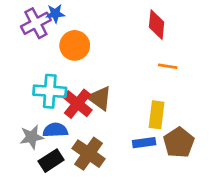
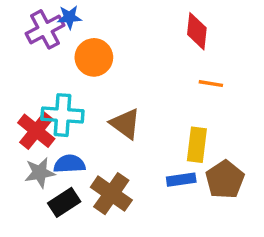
red cross: (77, 104) -> (36, 131), moved

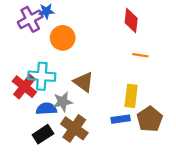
gray star: (40, 173) -> (63, 102), moved

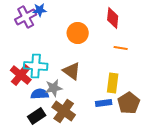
orange circle: (63, 38) -> (78, 33), moved

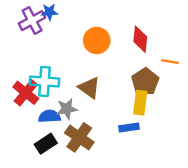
red diamond: (113, 18) -> (140, 39), moved
orange line: (121, 48) -> (170, 62), moved
brown pentagon: (129, 103) -> (145, 82), moved

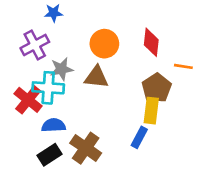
purple cross: (32, 21) -> (35, 45), moved
brown triangle: (89, 88) -> (96, 77), moved, turned -30
gray star: (67, 109) -> (62, 69), moved
blue rectangle: (129, 128) -> (139, 137), turned -54

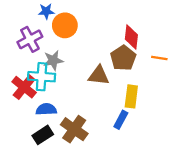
orange circle: (104, 44) -> (65, 25), moved
brown triangle: (96, 77) -> (99, 76), moved
brown pentagon: (157, 88) -> (123, 58), moved

